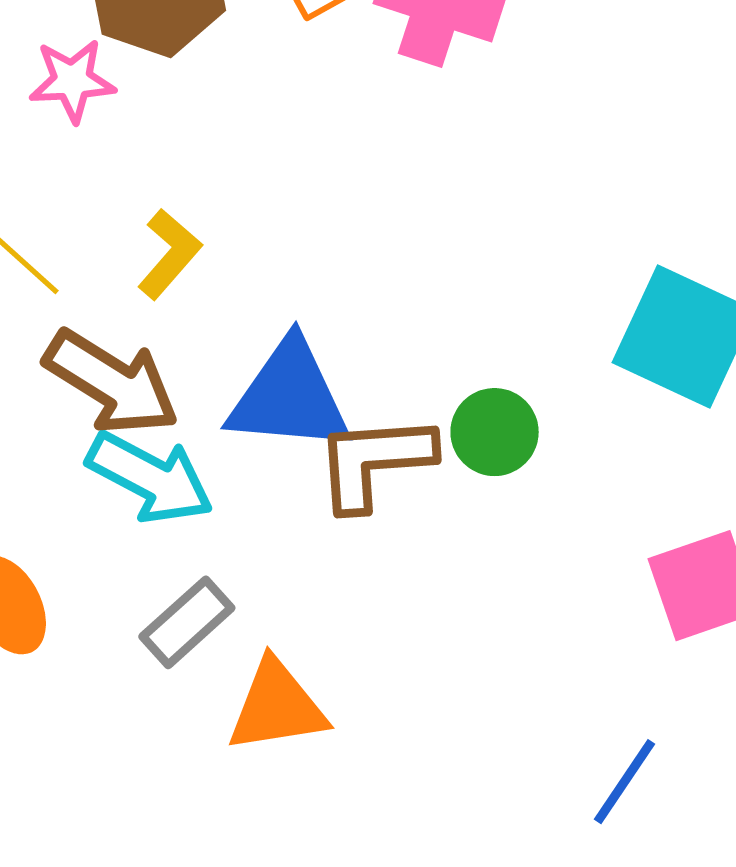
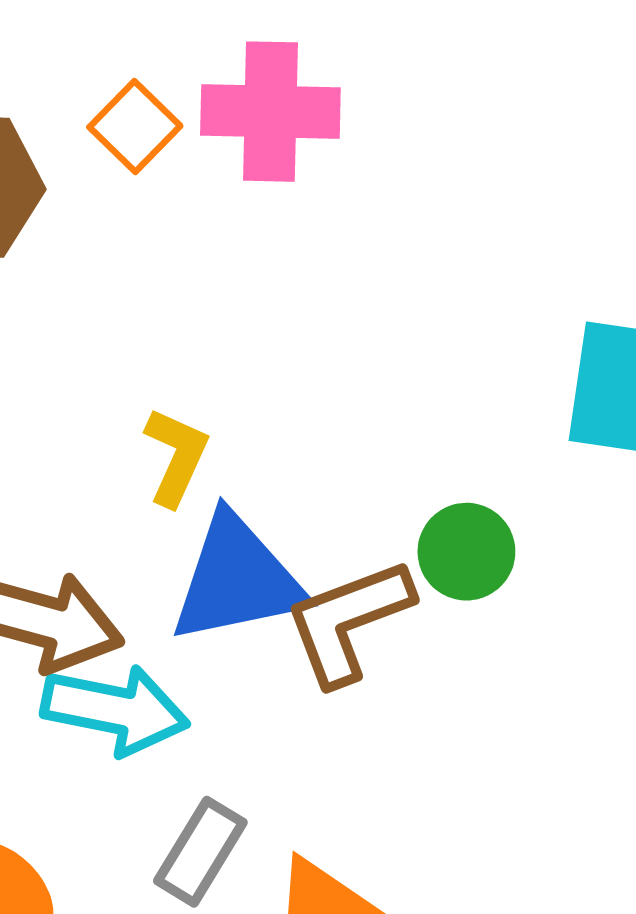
yellow L-shape: (169, 254) -> (176, 457), moved

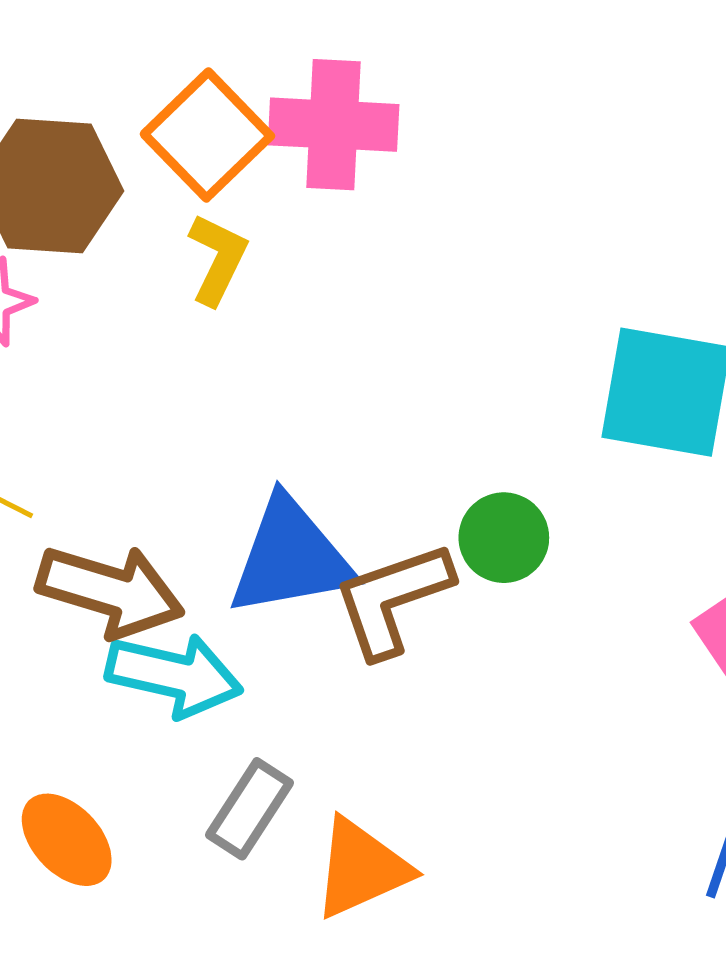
orange square: (135, 126) -> (207, 135), size x1.5
yellow L-shape: (176, 457) -> (218, 259), moved

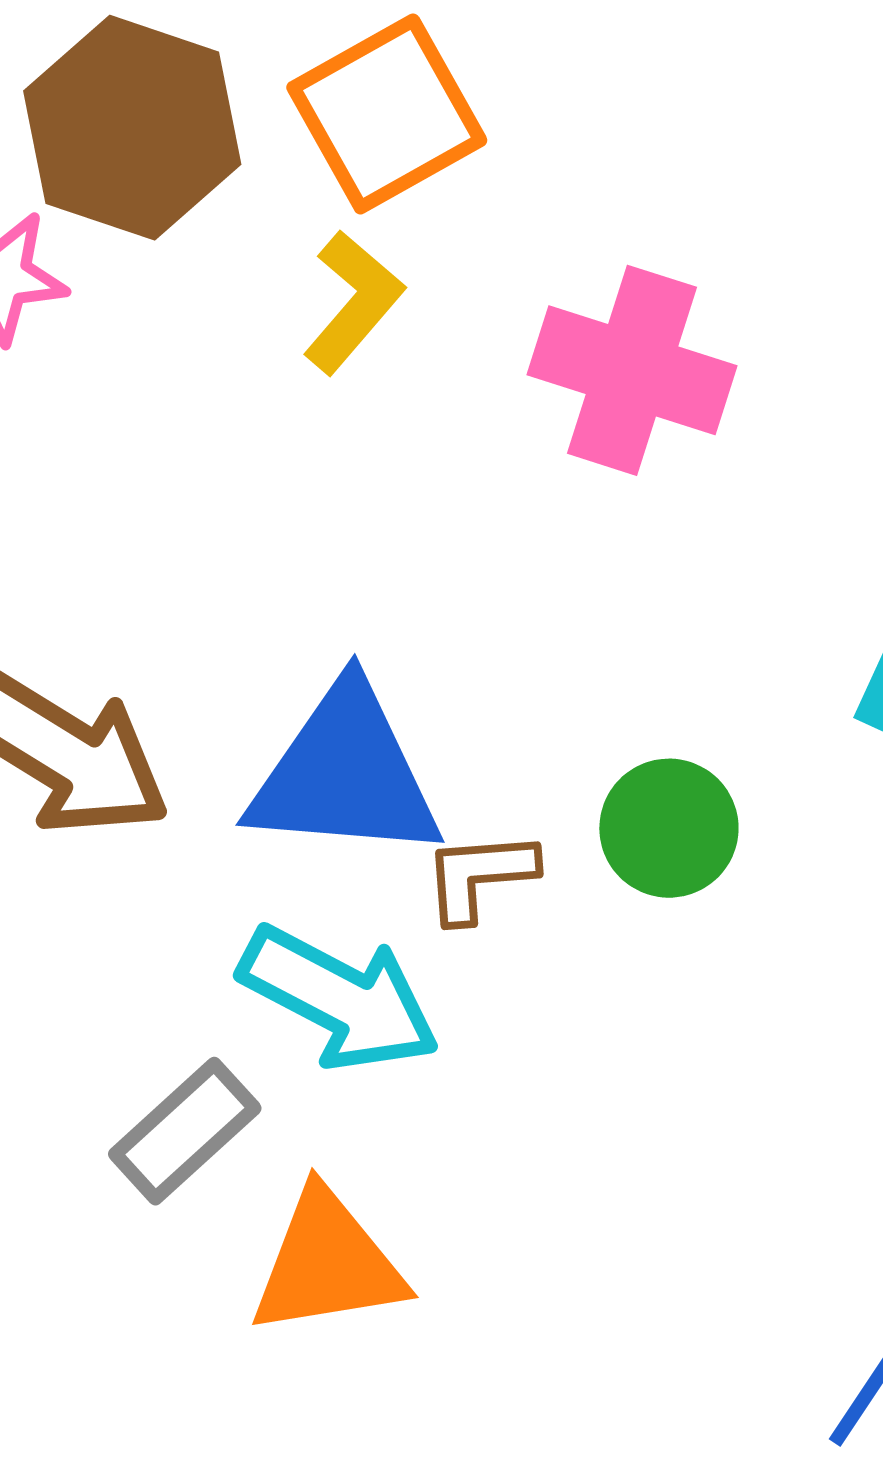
pink cross: (334, 125) -> (632, 370), moved
brown L-shape: (393, 599) -> (480, 876), size x0.6
cyan arrow: (174, 675) -> (339, 998), moved

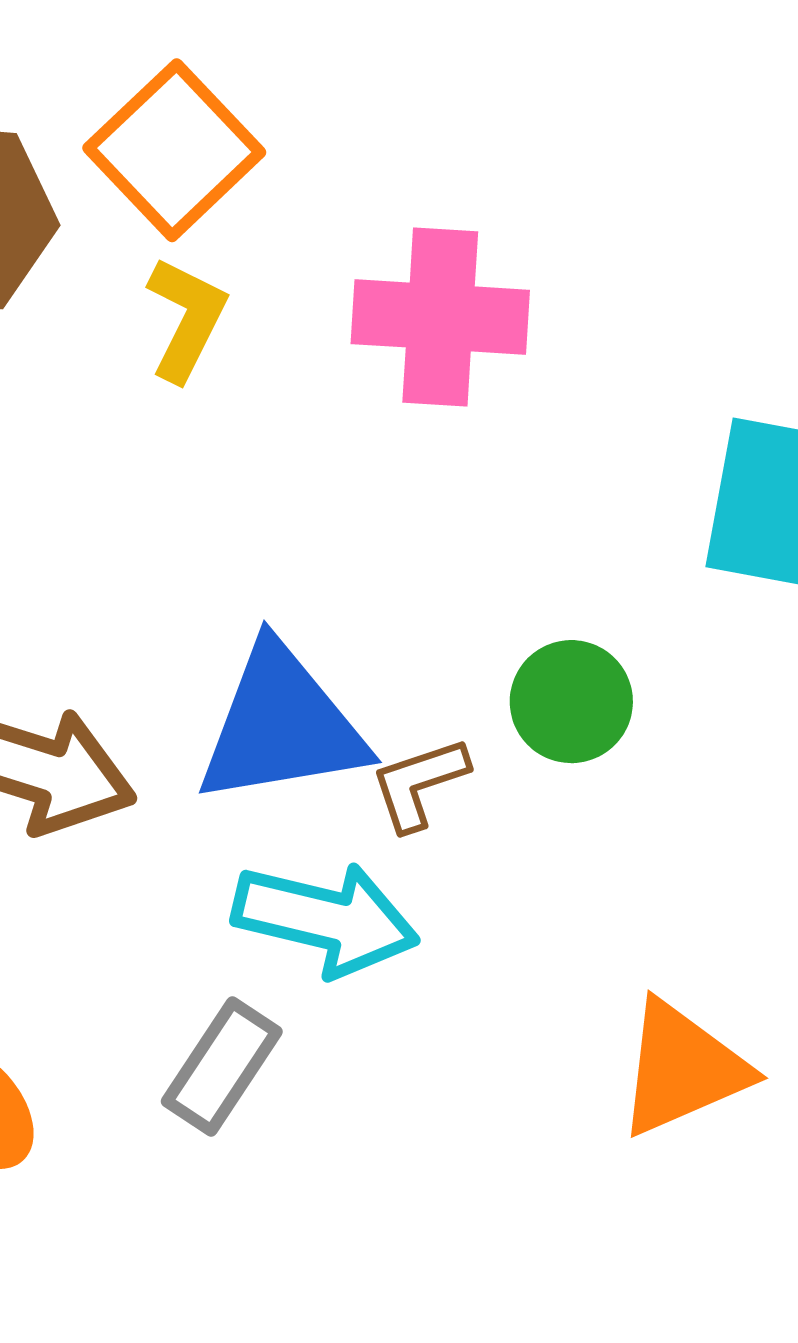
orange triangle: (328, 1263) -> (682, 1069), moved

